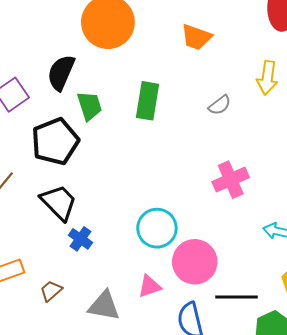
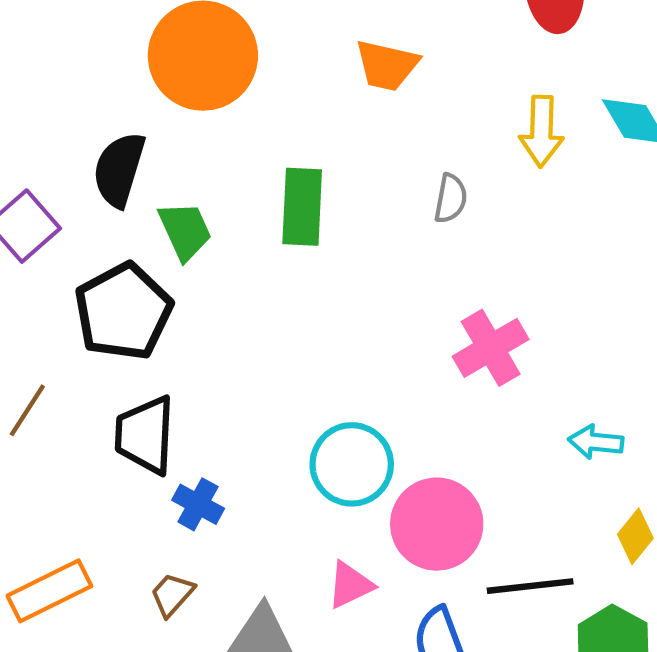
gray semicircle: (220, 105) -> (451, 198), turned -35
black trapezoid: (59, 202) -> (145, 435), turned -126
brown trapezoid: (51, 291) -> (172, 595), moved

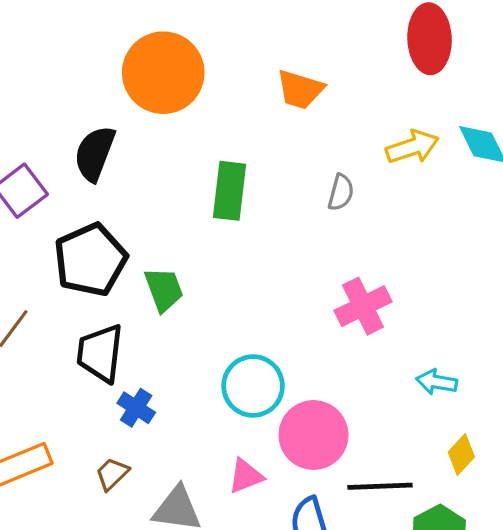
yellow arrow: (542, 131) -> (412, 147), turned -114
green trapezoid: (185, 231) -> (164, 289), moved

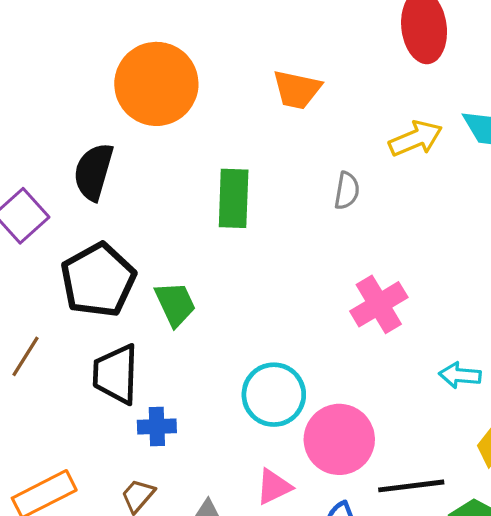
blue cross: (136, 408) -> (157, 427), turned -30

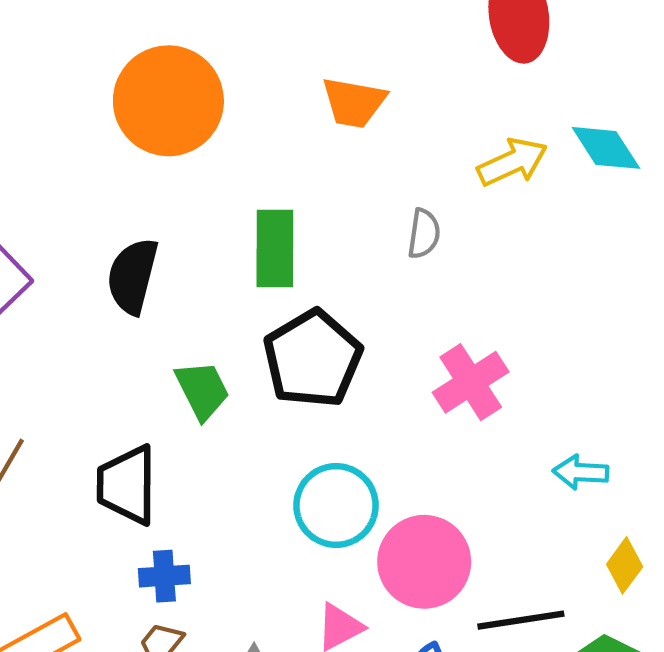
black semicircle: (93, 172) -> (132, 276), moved
black pentagon: (98, 280) -> (313, 359), moved
blue cross: (157, 427) -> (164, 576), moved

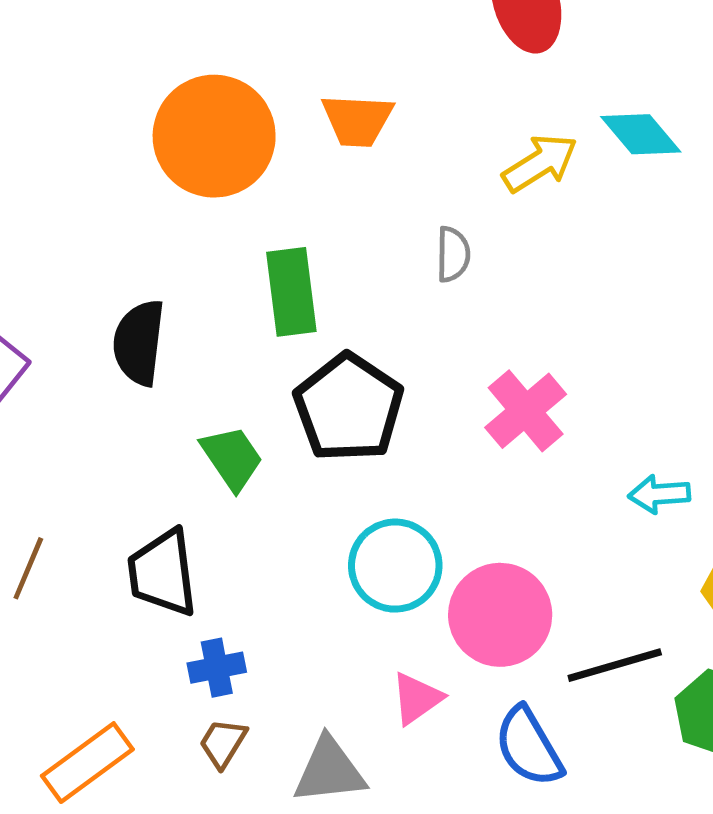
orange circle: (168, 101) -> (214, 136), moved

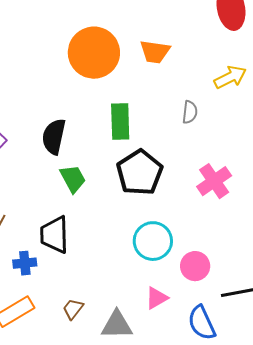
green trapezoid: (232, 458) -> (73, 179), moved
pink circle: (500, 615) -> (195, 266), size x0.7
blue cross: (217, 668) -> (25, 263), moved

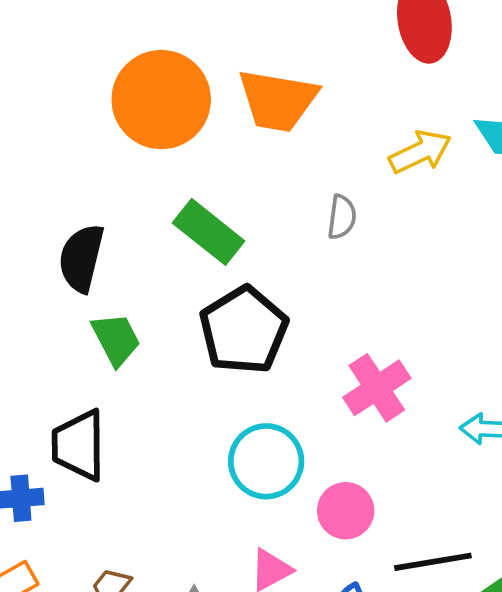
orange trapezoid: (155, 52) -> (278, 100), size x1.4
green rectangle: (120, 121) -> (209, 232), turned -51
pink cross: (214, 181) -> (377, 388), moved

